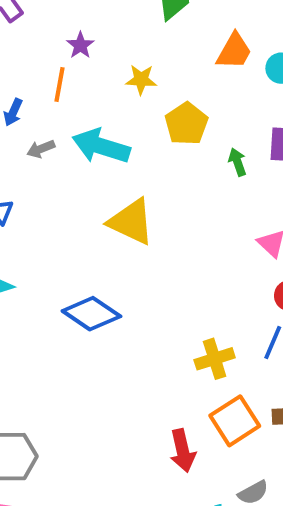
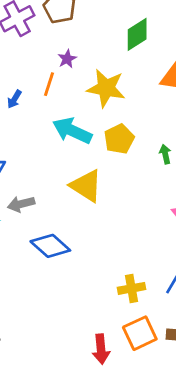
yellow star: (141, 80) -> (106, 88), size x1.8
yellow pentagon: (186, 124) -> (119, 139), moved
gray arrow: (41, 149) -> (21, 204), moved, size x1.4

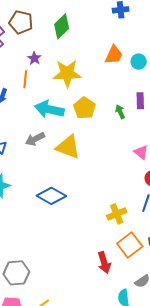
green diamond: (137, 34) -> (62, 26), moved
gray arrow: (21, 204) -> (35, 139), moved

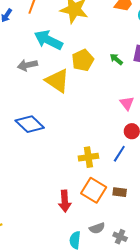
yellow pentagon: (84, 108) -> (83, 60), moved
green arrow: (120, 112) -> (116, 59), turned -40
orange square: (130, 245) -> (94, 190), turned -35

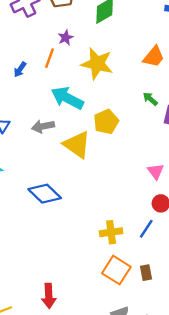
green arrow: (116, 59) -> (150, 99), moved
brown rectangle: (120, 192) -> (146, 273), turned 72
red arrow: (65, 201) -> (49, 296), moved

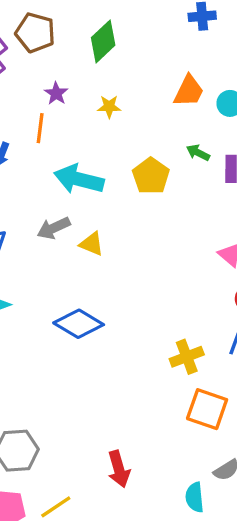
yellow star: (97, 64) -> (109, 107), moved, size x0.5
yellow pentagon: (106, 122) -> (151, 176), moved
yellow triangle: (77, 145) -> (92, 244), moved, size x0.6

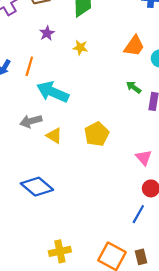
orange line: (40, 128) -> (29, 66), moved
yellow pentagon: (151, 176) -> (97, 134), moved
yellow cross: (187, 357) -> (60, 251), moved

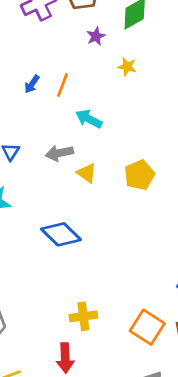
purple star: (47, 33) -> (96, 36), moved
cyan arrow: (53, 92) -> (89, 119), size x0.7

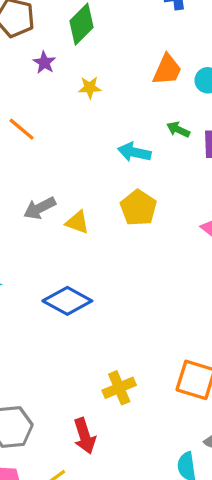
orange line: (62, 85) -> (22, 129), turned -55
cyan arrow: (89, 119) -> (134, 152), moved
red arrow: (65, 358) -> (85, 436), moved

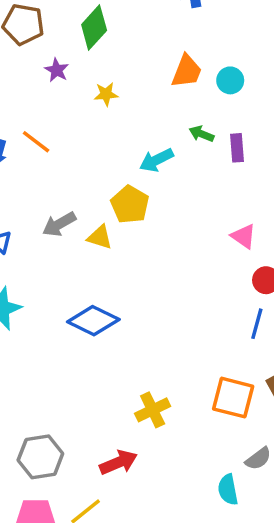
cyan arrow: (134, 152) -> (156, 160), turned -36
yellow pentagon: (138, 208) -> (130, 205), moved
red arrow: (85, 436) -> (118, 462), turned -92

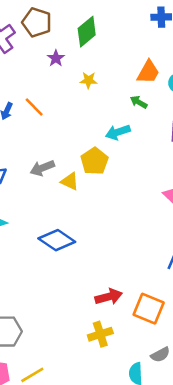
green arrow: (202, 134) -> (139, 102), moved
yellow cross: (153, 410) -> (100, 334), moved
red arrow: (118, 462) -> (109, 297), moved

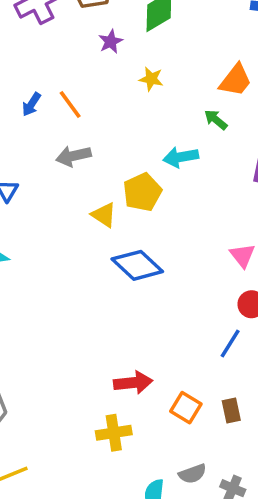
gray arrow: (42, 168) -> (73, 156), moved
blue diamond: (57, 240) -> (137, 265), moved
orange square: (149, 309) -> (186, 408), size x0.7

